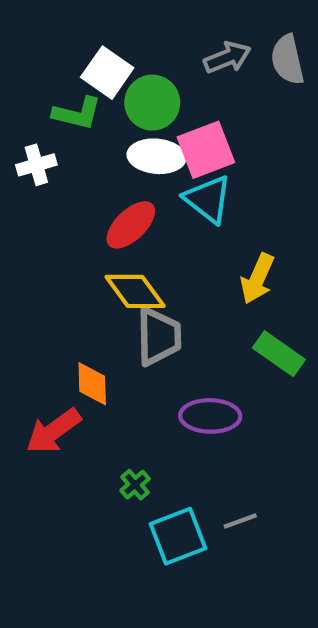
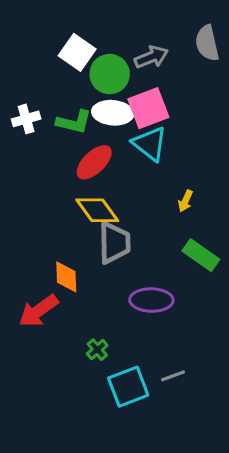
gray arrow: (227, 58) -> (151, 57), moved
green L-shape: (77, 113) -> (74, 122), moved
yellow arrow: (257, 279) -> (185, 201), size x0.6

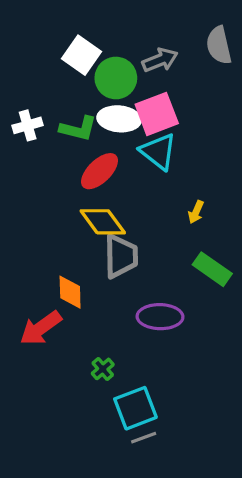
gray line: (173, 376) -> (144, 438), moved

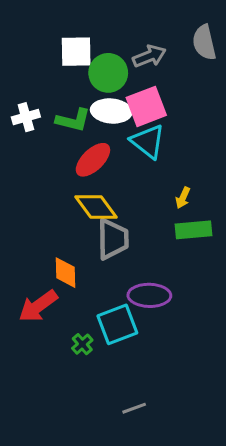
white square: (82, 55) -> (76, 52), turned -36
green rectangle: (212, 269) -> (194, 230), moved, turned -40
green cross: (103, 369) -> (82, 344), moved
cyan square: (135, 408) -> (117, 324), moved

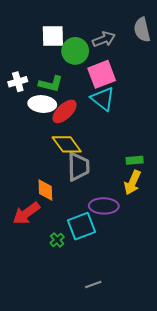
white ellipse: (111, 111) -> (42, 104), moved
yellow arrow: (183, 198) -> (132, 183), moved, size x1.6
green rectangle: (194, 230) -> (135, 160), size x0.7

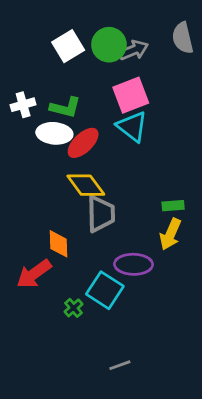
white square: (53, 36) -> (68, 46), turned -30
green circle: (75, 51) -> (109, 45), moved
cyan square: (82, 226) -> (105, 290), turned -36

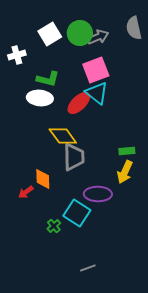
white cross: (23, 105) -> (17, 55), moved
red ellipse: (83, 143) -> (79, 103), moved
red arrow: (34, 274) -> (26, 192), moved, size x0.6

